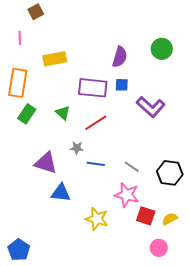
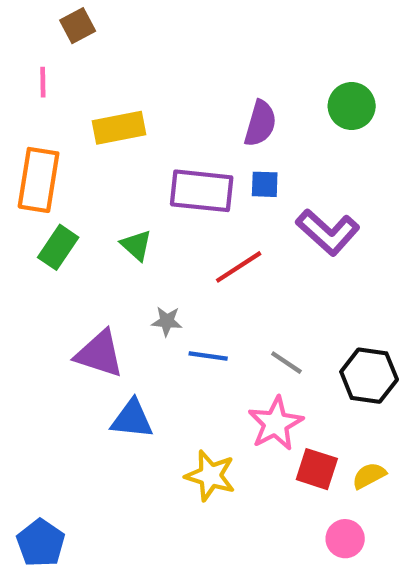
red line: (96, 123) -> (239, 267), moved
pink star: (127, 195) -> (276, 423), turned 30

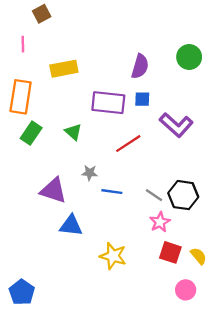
black hexagon: (369, 376) -> (183, 195), moved
pink star: (276, 423) -> (160, 222), moved, size x0.7
yellow semicircle: (369, 476) -> (198, 256), turned 78

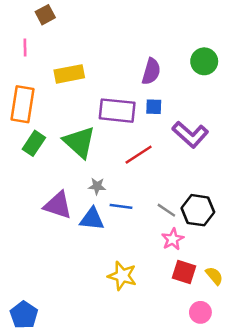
green triangle: (73, 132) -> (79, 142), size x1.8
blue triangle: (71, 226) -> (92, 219), moved

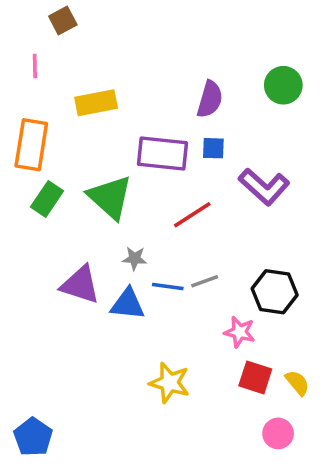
gray line: (166, 210) -> (205, 281), moved, turned -54
pink star: (173, 239) -> (240, 332), turned -30

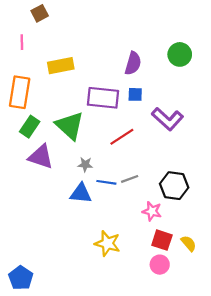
purple triangle: (80, 285) -> (41, 157), moved
pink circle: (278, 433) -> (160, 265), moved

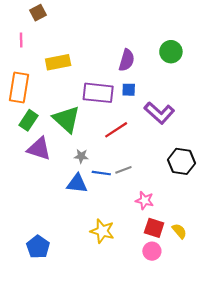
black hexagon: (174, 186) -> (181, 161), moved
blue pentagon: (21, 278) -> (38, 247), moved

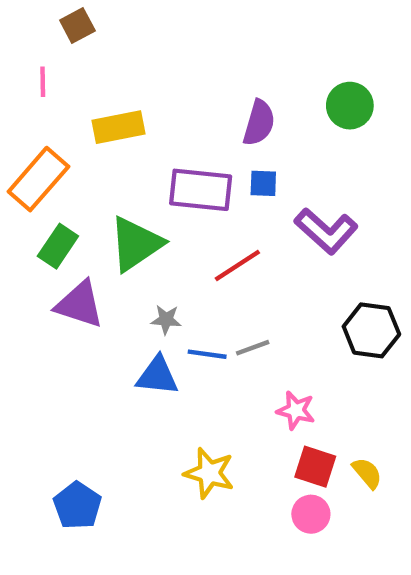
orange rectangle: (19, 88) -> (38, 179), turned 32
green triangle: (66, 119) -> (136, 244), turned 44

